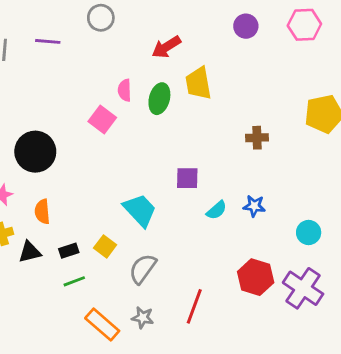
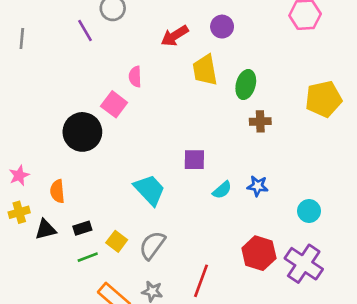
purple circle: (246, 26) -> (222, 27), moved
purple line: (48, 41) -> (85, 31), moved, turned 55
green ellipse: (159, 99) -> (246, 85), moved
black circle: (35, 152) -> (82, 132), moved
yellow square: (105, 246) -> (117, 241), moved

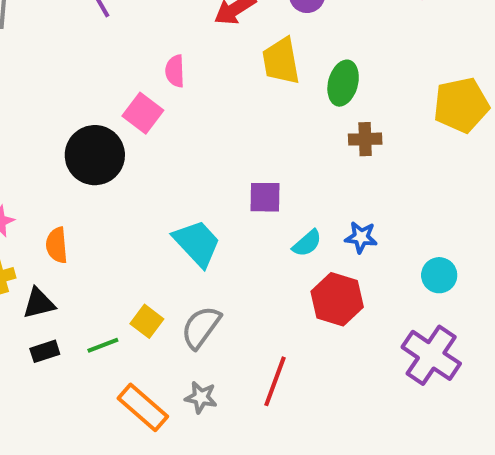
black rectangle: (82, 228) -> (45, 351), moved
red hexagon: (259, 253) -> (337, 299), moved

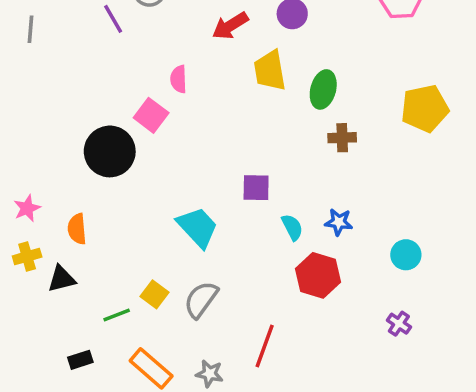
cyan semicircle: (307, 243) -> (292, 227), turned -76
black rectangle: (45, 351) -> (80, 360), moved
purple cross: (431, 355) -> (399, 324), size x0.5
gray star: (201, 397) -> (210, 374), moved

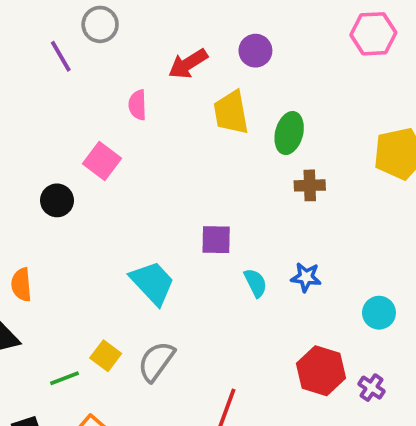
pink semicircle: (179, 79) -> (138, 105), moved
black circle: (110, 151) -> (57, 200), size x0.6
red hexagon: (318, 275) -> (321, 371), moved

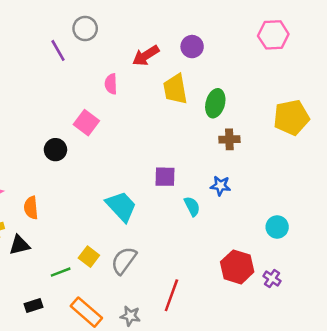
blue star: (306, 277) -> (220, 186), moved

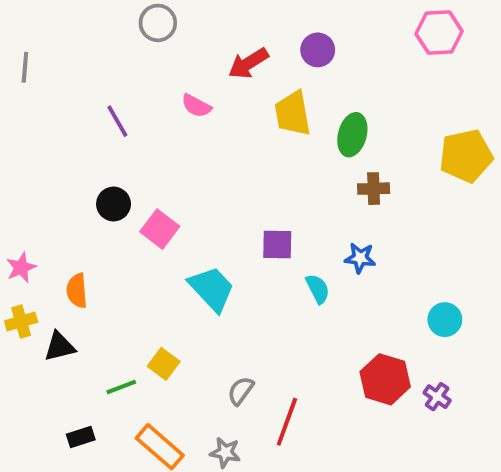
purple line: (58, 50) -> (117, 121), moved
pink semicircle: (111, 84) -> (196, 106), turned -60
pink square: (86, 123) -> (160, 229), moved
gray semicircle: (124, 260) -> (241, 391), moved, size x0.7

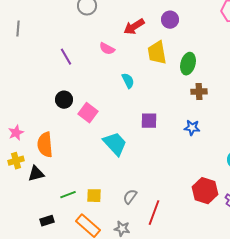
cyan semicircle: (318, 289) -> (128, 81), moved
orange semicircle: (77, 291) -> (45, 145), size x1.4
yellow square: (164, 364) -> (94, 196), moved, turned -35

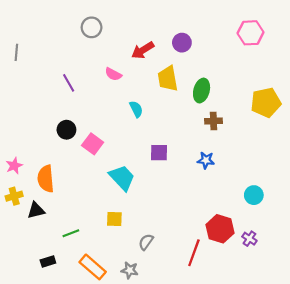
yellow square: (94, 196) -> (114, 219), moved
gray semicircle: (130, 197) -> (146, 242), moved
red line: (154, 213) -> (194, 253), moved

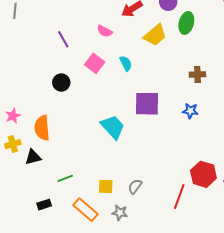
yellow trapezoid: (168, 79) -> (155, 35), turned -120
green ellipse: (202, 91) -> (186, 23), moved
pink square: (93, 144) -> (95, 63), moved
purple square: (159, 153) -> (147, 104), size x1.5
yellow square: (114, 219) -> (106, 186), moved

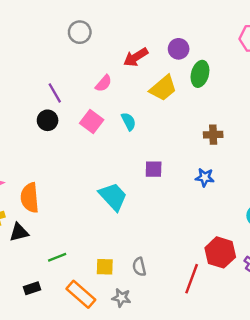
pink semicircle: (105, 31) -> (104, 83), turned -77
black circle: (61, 83) -> (48, 120), moved
purple square: (147, 104) -> (154, 169), size x0.6
gray semicircle: (135, 186) -> (139, 267), turned -49

